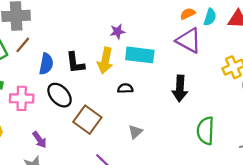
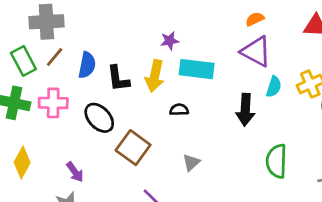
cyan semicircle: (210, 17) -> (274, 87), moved
blue semicircle: (46, 64) -> (87, 65), moved
pink cross: (22, 98) -> (53, 103), moved

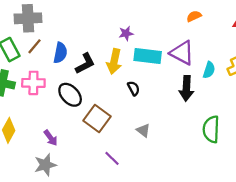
purple triangle: (256, 52) -> (182, 53), moved
black L-shape: (118, 79) -> (85, 64), turned -110
black semicircle: (179, 110) -> (134, 88), turned 64
gray triangle: (191, 162) -> (143, 130), turned -40

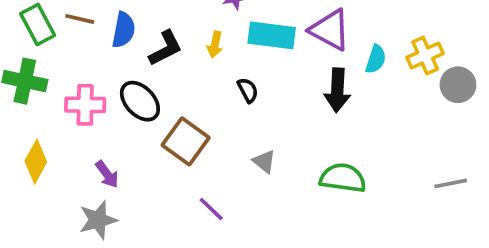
brown line: (34, 46) -> (80, 19), turned 63
yellow arrow: (114, 61) -> (215, 45), size x0.6
pink cross: (33, 83) -> (85, 105), moved
green semicircle: (211, 129) -> (343, 178), moved, turned 96

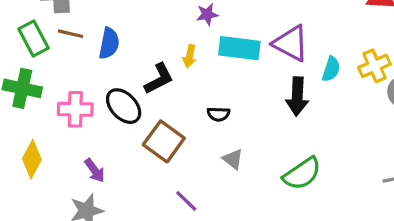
black L-shape: (166, 48) -> (159, 79), moved
black semicircle: (248, 90) -> (218, 114), moved, turned 120
green semicircle: (343, 178) -> (302, 174), turned 138

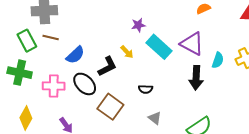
blue semicircle: (109, 43) -> (75, 55), moved, turned 36
cyan rectangle: (239, 48) -> (159, 47), turned 35
yellow arrow: (190, 56) -> (127, 52), turned -56

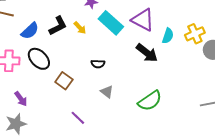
black L-shape: (107, 66) -> (58, 26), moved
black arrow: (196, 78) -> (147, 53), turned -55
brown square: (110, 107) -> (64, 81), size x0.7

